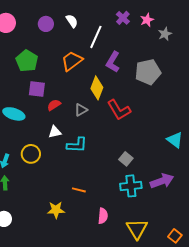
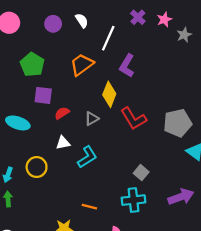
gray pentagon: (148, 72) -> (178, 123), moved
cyan L-shape: (77, 145) -> (87, 157), turned -35
cyan cross: (131, 186) -> (133, 200), moved

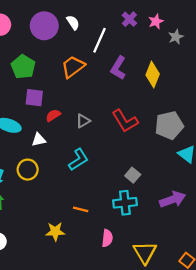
purple circle: (53, 24) -> (44, 26), size x1.6
yellow diamond: (109, 94) -> (153, 74), moved
white triangle: (63, 143) -> (39, 140), moved

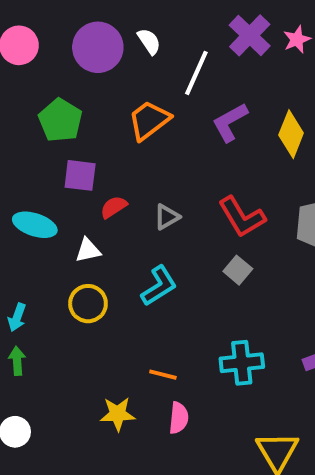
purple cross: (129, 19) -> (250, 35), size x1.5
purple L-shape: (118, 68) -> (230, 122), turned 30
yellow circle: (28, 170) -> (88, 304), moved
gray square: (133, 175) -> (238, 270), moved
pink semicircle: (107, 238) -> (179, 418), moved

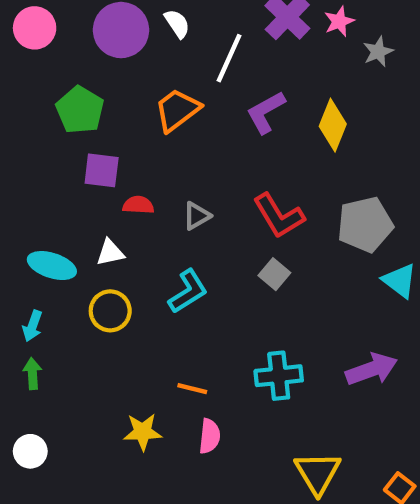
red semicircle: (114, 207) -> (138, 205), turned 36
cyan ellipse: (35, 225) -> (52, 266), moved

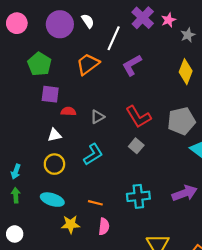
yellow diamond: (333, 125) -> (186, 72), moved
cyan ellipse: (52, 266) -> (52, 200), moved

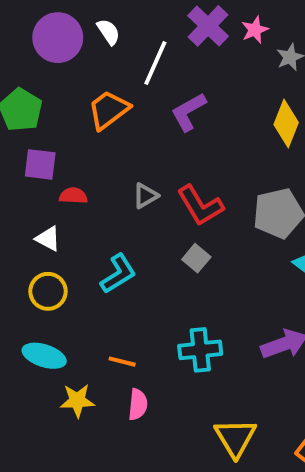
gray triangle: (97, 117) -> (146, 196), moved
white triangle: (54, 135) -> (48, 239), turned 40

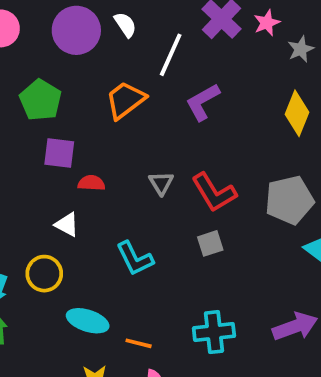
gray triangle: (146, 196) -> (161, 183), turned -32
gray square: (196, 258) -> (210, 243), turned 32
cyan L-shape: (118, 274) -> (135, 259), turned 96
yellow circle: (48, 291) -> (44, 274), moved
cyan ellipse: (44, 356) -> (88, 321), moved

